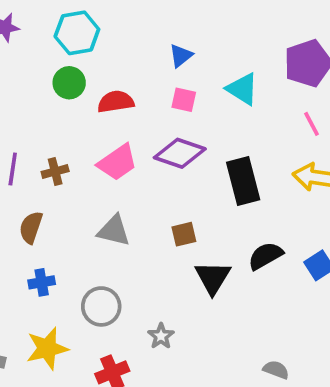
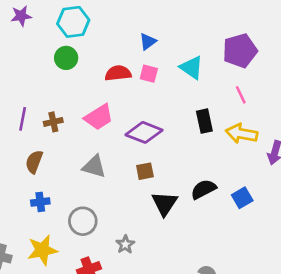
red semicircle: (116, 102) -> (118, 73), moved
purple diamond: (180, 153) -> (144, 132), moved
black rectangle: (243, 181) -> (204, 121), moved, size x0.7

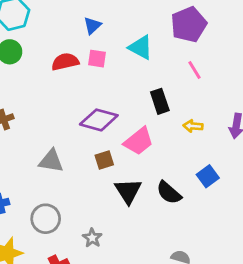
pink trapezoid: (99, 117) -> (139, 141), moved
yellow arrow: (242, 134) -> (193, 126), moved, size x0.6
black semicircle: (203, 189) -> (169, 193), moved, turned -105

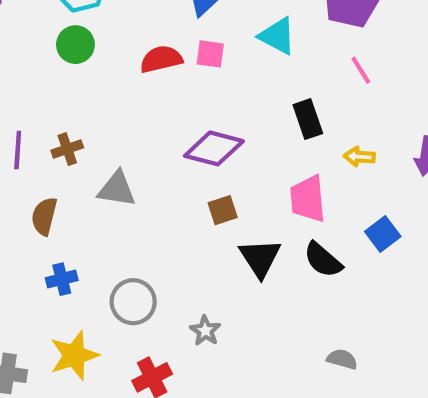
pink trapezoid: (139, 141) -> (308, 199), moved, turned 124
gray triangle: (51, 161) -> (117, 189), moved

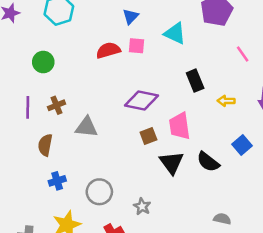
green circle: (75, 45) -> (43, 62), moved
pink line: (361, 70) -> (243, 54), moved
pink trapezoid: (308, 199) -> (180, 126), moved

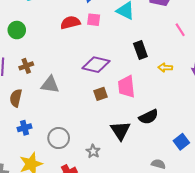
blue square: (242, 145) -> (181, 142), moved
black semicircle: (208, 162) -> (149, 117), turned -66
black triangle: (172, 163) -> (120, 131), moved

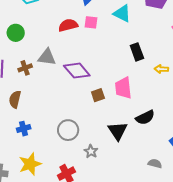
purple diamond: (96, 65) -> (77, 71), moved, turned 36
gray triangle: (50, 85) -> (47, 57), moved
gray circle: (59, 138) -> (68, 130), moved

